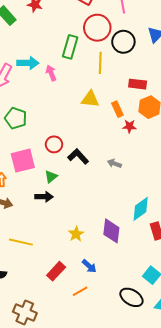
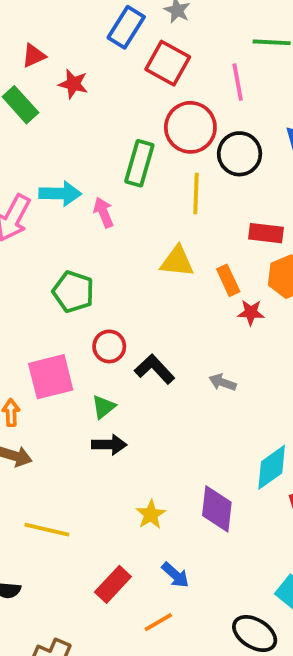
green pentagon: (16, 118) -> (73, 292), moved
black arrow: (44, 197) -> (109, 445), moved

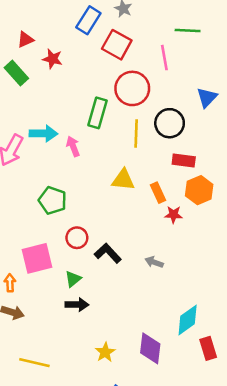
black circle: (240, 154) -> (170, 123), moved

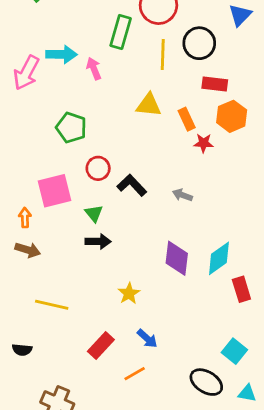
green triangle: (73, 279) -> (94, 213), turned -30
purple diamond: (150, 348) -> (177, 258), moved

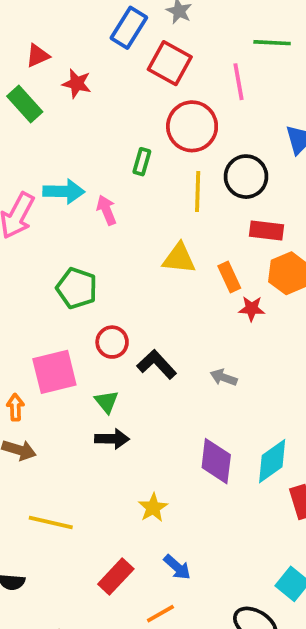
green rectangle: (121, 32) -> (142, 162), size x0.6

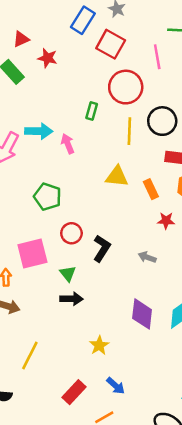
red star: (252, 309) -> (166, 221), moved
black L-shape: (157, 364) -> (102, 248), turned 76
yellow line: (51, 523) -> (30, 356), turned -76

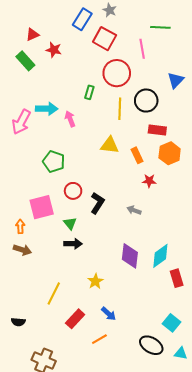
yellow line: (30, 356) -> (54, 293), moved

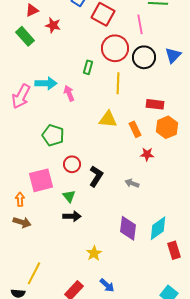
black circle: (146, 101) -> (144, 57), moved
yellow line: (54, 293) -> (34, 273), moved

